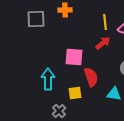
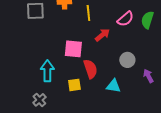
yellow line: (105, 22) -> (88, 13), moved
gray cross: (59, 111) -> (39, 100), moved

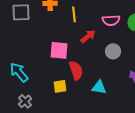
pink semicircle: (125, 19) -> (111, 20), turned 36
gray circle: (127, 60) -> (113, 51), moved
cyan arrow: (47, 71) -> (19, 72), moved, turned -40

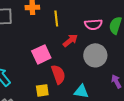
pink square: (59, 50) -> (41, 54), turned -30
gray circle: (113, 51) -> (95, 55), size x1.5

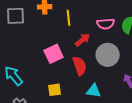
red semicircle: (58, 74) -> (80, 66), moved

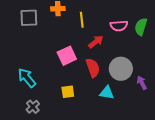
gray circle: (108, 55) -> (121, 69), moved

